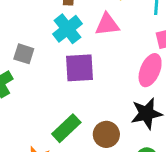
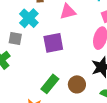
cyan cross: (67, 29) -> (29, 18), moved

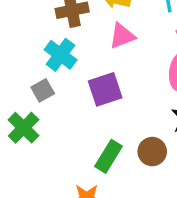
gray square: (15, 38) -> (43, 90), turned -32

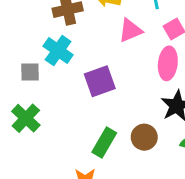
pink triangle: (122, 36) -> (130, 30), moved
gray square: (43, 90) -> (30, 72), moved, turned 30

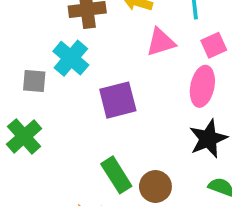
brown circle: (144, 137) -> (155, 186), moved
green rectangle: (104, 143) -> (116, 175), turned -68

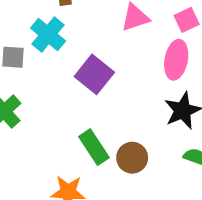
purple square: (118, 100) -> (94, 74), turned -36

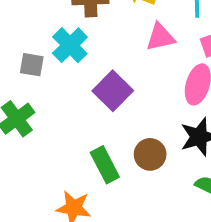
brown circle: (132, 158) -> (150, 154), moved

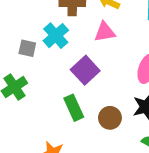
pink triangle: (160, 37) -> (105, 32), moved
green rectangle: (105, 165) -> (74, 108), moved

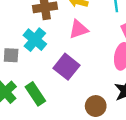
green rectangle: (74, 108) -> (35, 94), moved

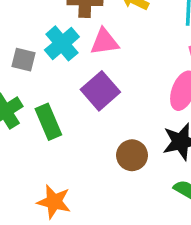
pink triangle: (79, 29) -> (104, 42), moved

